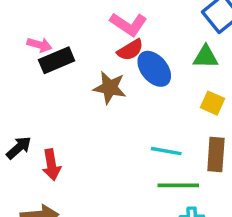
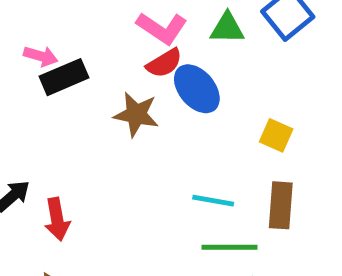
green triangle: (206, 57) -> (227, 28), moved

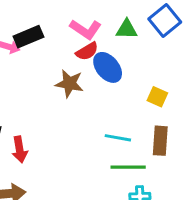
black rectangle: (64, 77) -> (28, 37), moved

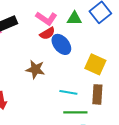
brown star: (69, 84) -> (35, 69), moved
yellow square: (157, 97) -> (95, 64), size x1.5

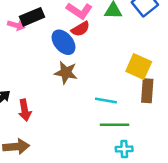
blue ellipse: (61, 44) -> (63, 42), moved
brown rectangle: (97, 94) -> (147, 91), moved

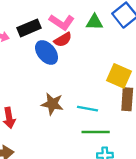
black rectangle: (32, 17) -> (29, 28), moved
brown star: (66, 73) -> (52, 104), moved

